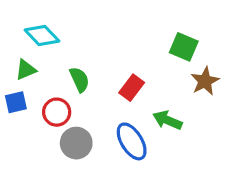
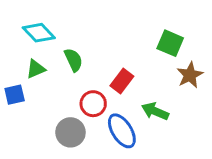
green triangle: (26, 70) -> (36, 69), moved
green semicircle: (79, 79) -> (74, 60), moved
red circle: (57, 112) -> (93, 104), moved

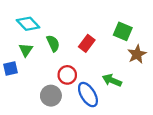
green triangle: (36, 69) -> (26, 50), turned -32
red rectangle: (122, 81) -> (87, 43), moved

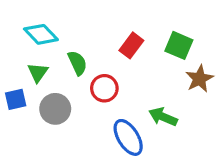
red rectangle: (87, 43) -> (131, 45), moved
red circle: (67, 75) -> (104, 88), moved
gray circle: (51, 96) -> (55, 109), moved

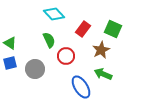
cyan diamond: (41, 34) -> (54, 14), moved
green triangle: (38, 72) -> (10, 43), moved, turned -32
brown star: (200, 79) -> (101, 50), moved

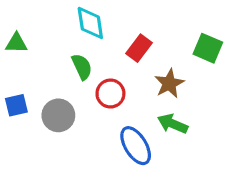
cyan diamond: (54, 14) -> (90, 23), turned 35
green square: (113, 29) -> (208, 48), moved
green triangle: (10, 43) -> (16, 43), moved, turned -32

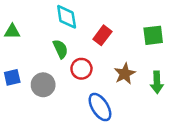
green square: (208, 48) -> (153, 35), turned -30
brown star: (169, 83) -> (125, 74), moved
green arrow: (173, 124) -> (157, 82), moved, turned -115

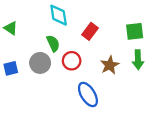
green triangle: (12, 32) -> (11, 28), turned 32
green arrow: (157, 82) -> (138, 60), moved
gray circle: (43, 85) -> (40, 63), moved

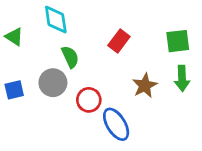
cyan diamond: (59, 15) -> (56, 20), moved
red circle: (72, 61) -> (89, 100), moved

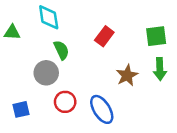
green triangle: (14, 37) -> (12, 32), turned -30
blue square: (14, 90) -> (21, 109), moved
red circle: (89, 100) -> (65, 102), moved

